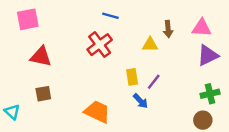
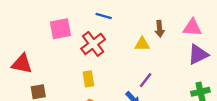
pink square: (28, 19) -> (60, 29), moved
red triangle: (41, 57) -> (22, 64), moved
yellow rectangle: (132, 77) -> (88, 79), moved

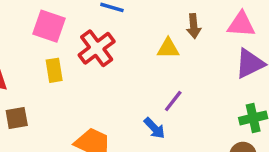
pink square: (60, 29) -> (49, 26), turned 30
yellow rectangle: (88, 79) -> (54, 70), moved

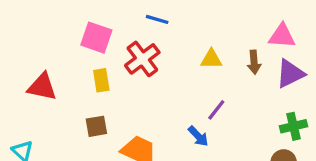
brown arrow: (194, 26) -> (254, 62), moved
brown square: (17, 118) -> (96, 126), moved

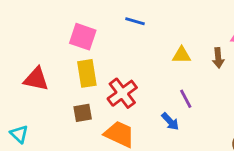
red cross: (142, 59) -> (122, 93), moved
yellow rectangle: (101, 80) -> (87, 73), size x1.4
purple line: (216, 110) -> (186, 99), turned -66

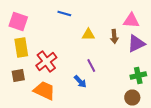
blue line: (135, 21) -> (64, 14), moved

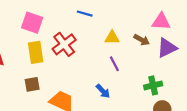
brown arrow: (114, 36) -> (142, 40), turned -56
red cross: (46, 62) -> (64, 44), moved
purple line: (91, 66) -> (114, 64), moved
green cross: (138, 76) -> (153, 85), moved

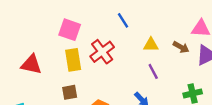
blue line: (85, 14) -> (123, 20), turned 42

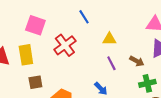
brown arrow: (181, 47) -> (137, 61), moved
yellow rectangle: (73, 60) -> (26, 55), moved

